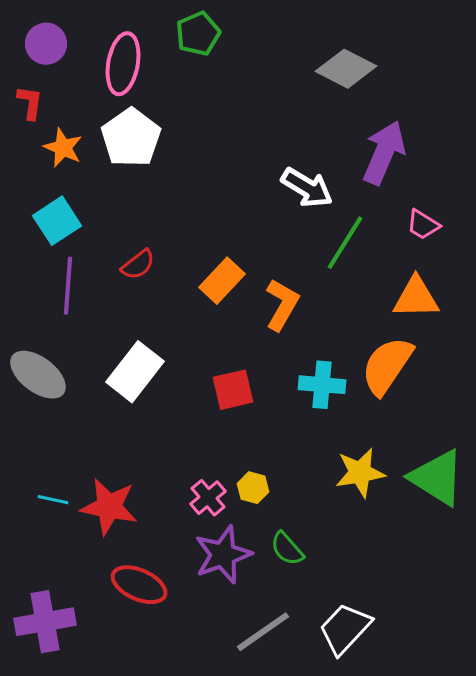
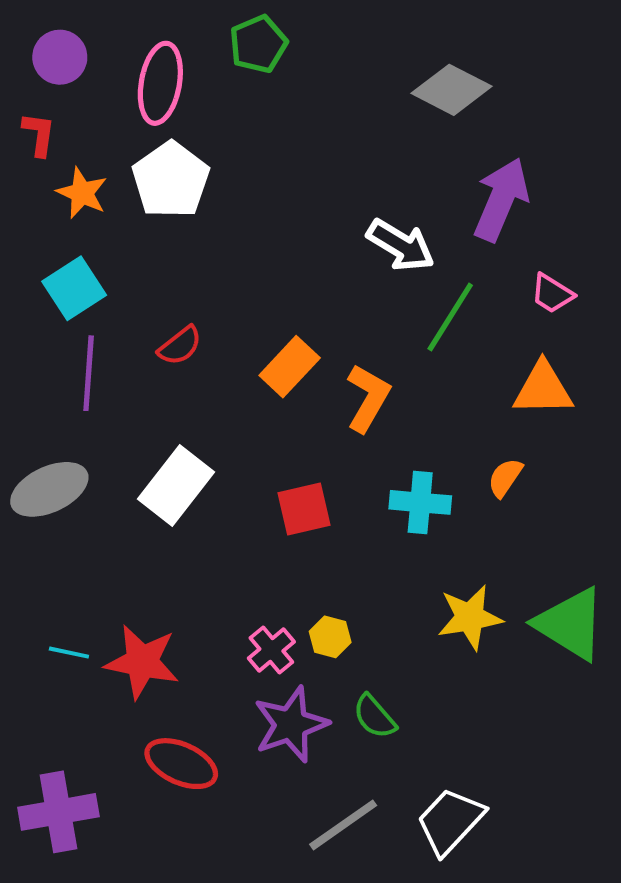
orange semicircle: (387, 366) -> (505, 478), size x0.5
gray ellipse: (38, 375) -> (49, 489), turned -62

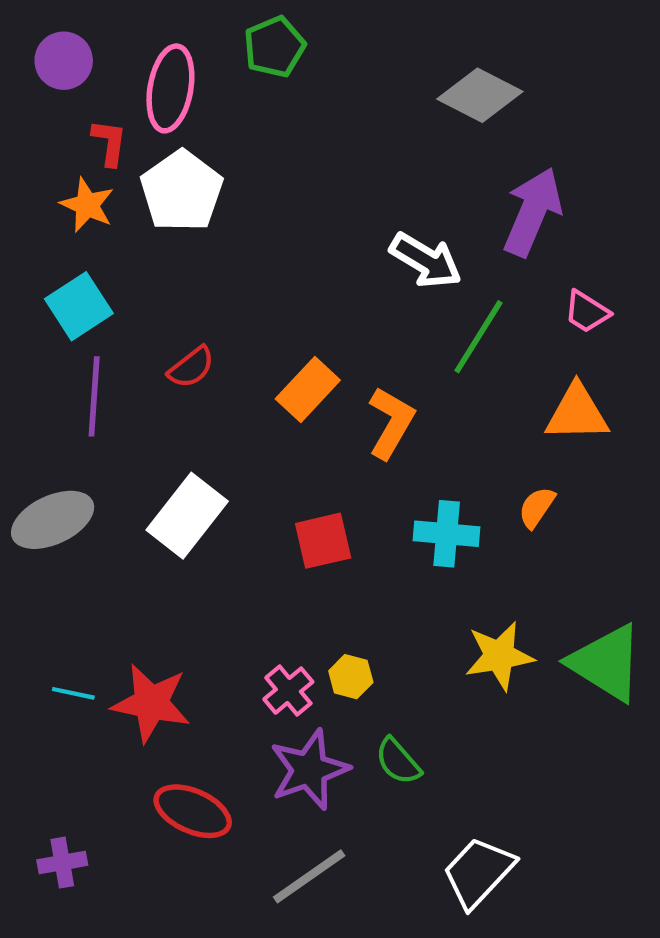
red L-shape: (39, 134) -> (109, 143), moved
purple cross: (58, 812) -> (62, 863), size x0.6
gray line: (343, 825) -> (309, 876), moved

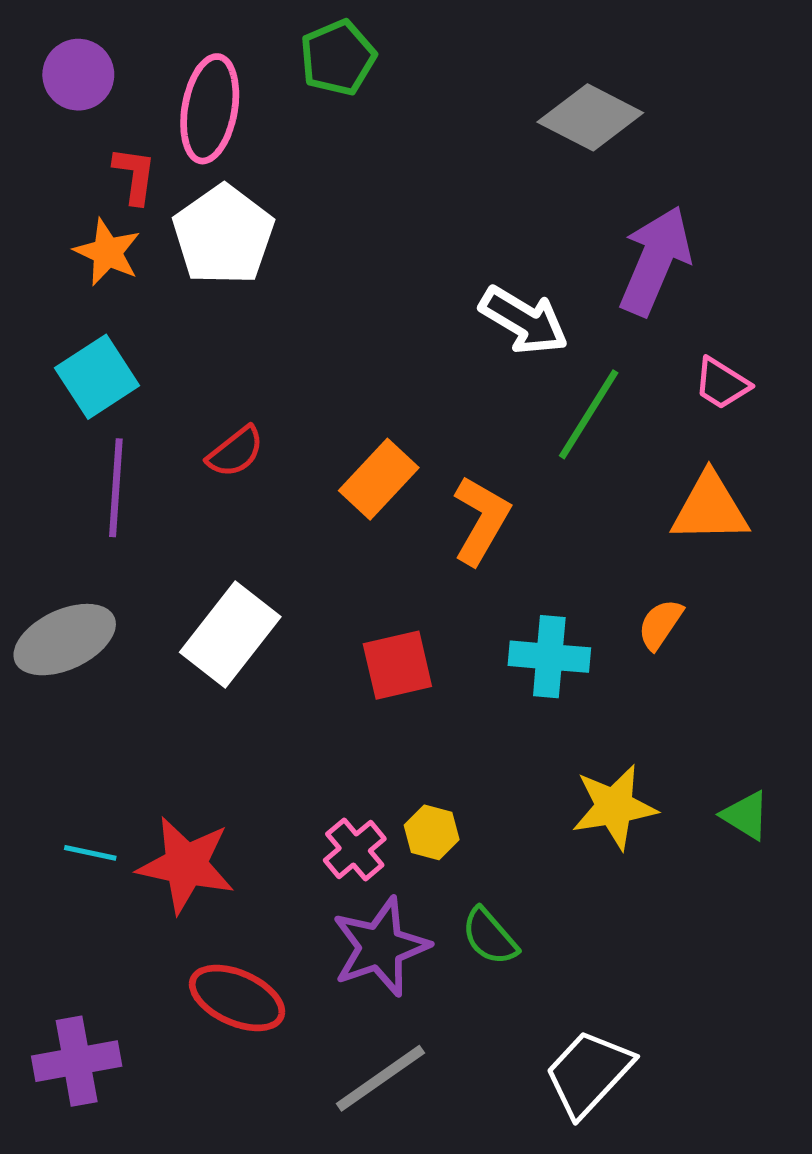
green triangle: (606, 663) -> (746, 815), size x0.5
purple cross: (62, 863) -> (77, 1061), size x1.4

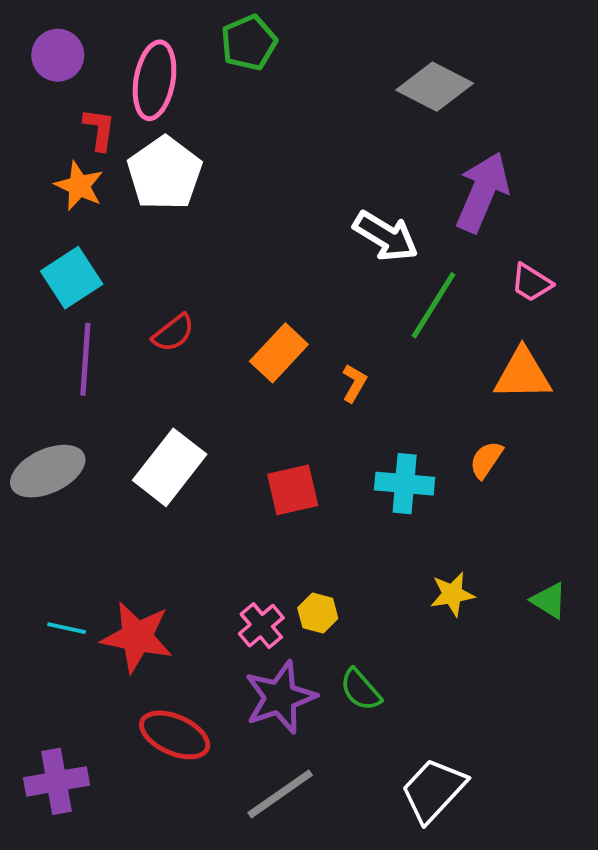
orange L-shape: (481, 520) -> (354, 383), size x0.6
yellow star: (614, 807) -> (452, 594), size x0.7

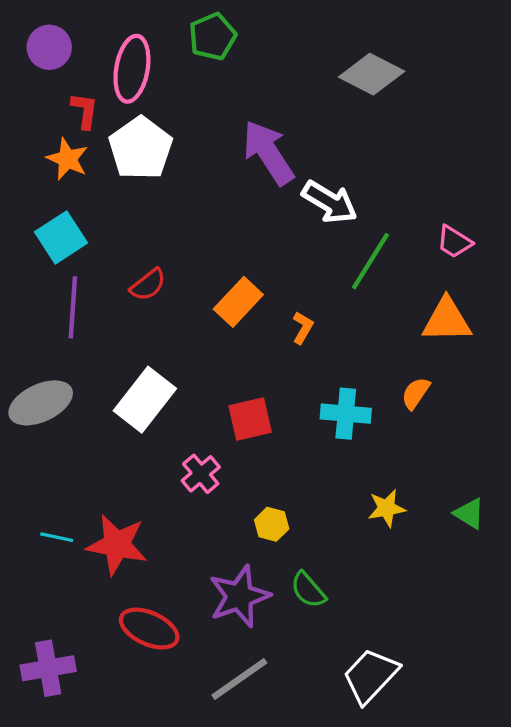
purple arrow: (482, 192) -> (268, 153), moved, turned -56
pink cross: (261, 626) -> (201, 474), moved

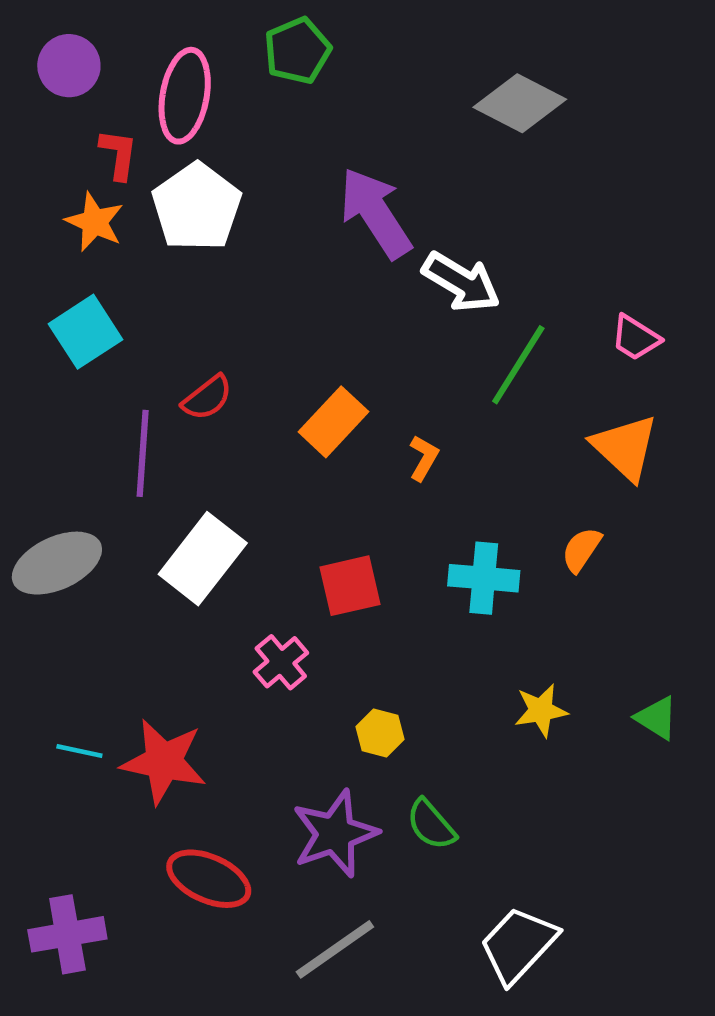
purple line: (73, 307) -> (143, 453), moved
orange triangle: (447, 320) -> (625, 447), turned 44

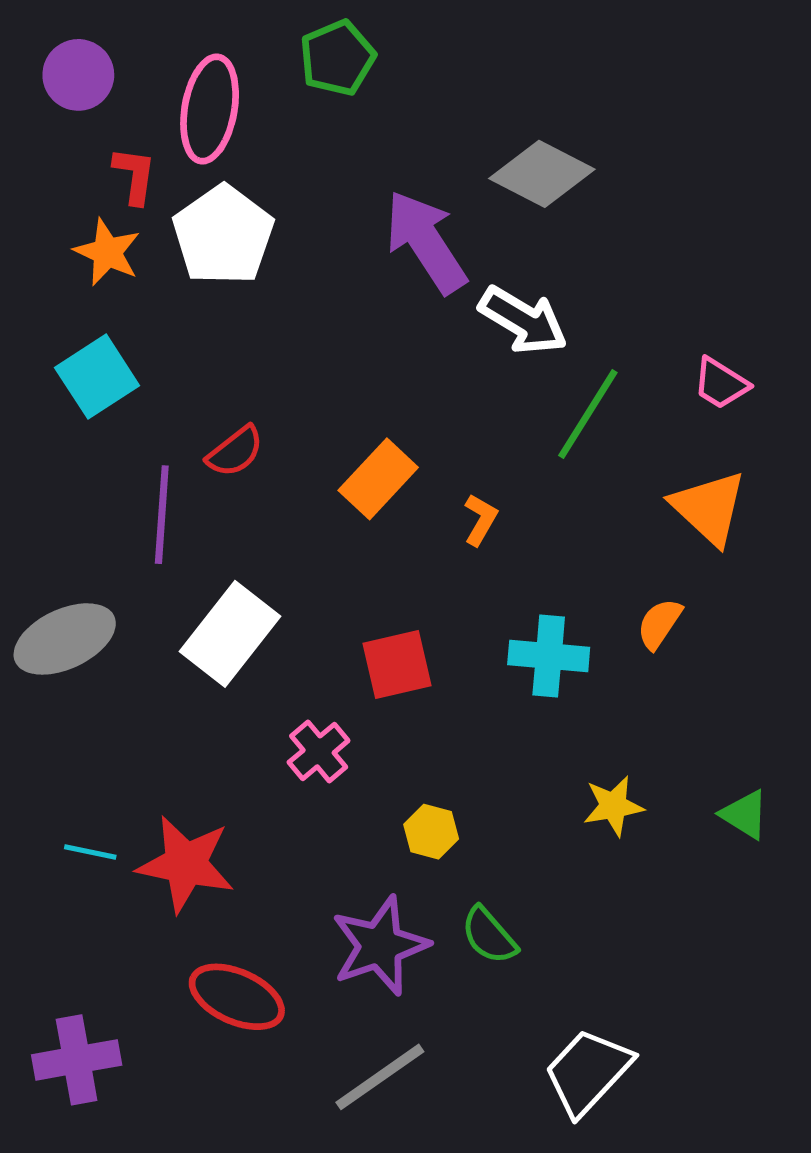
gray diamond: (520, 103) -> (542, 174), moved

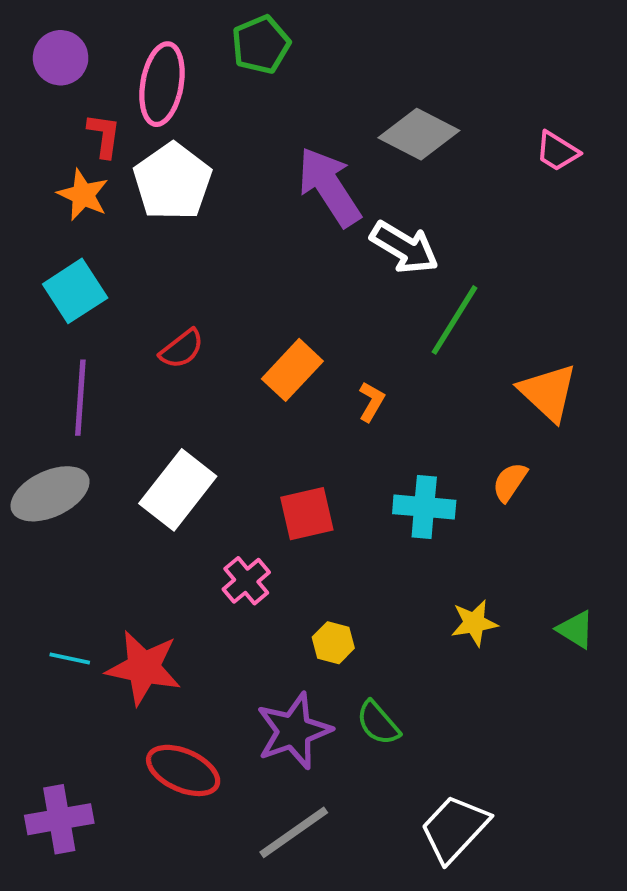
pink trapezoid: (721, 383) -> (557, 151), moved
purple line: (162, 515) -> (80, 398), moved

